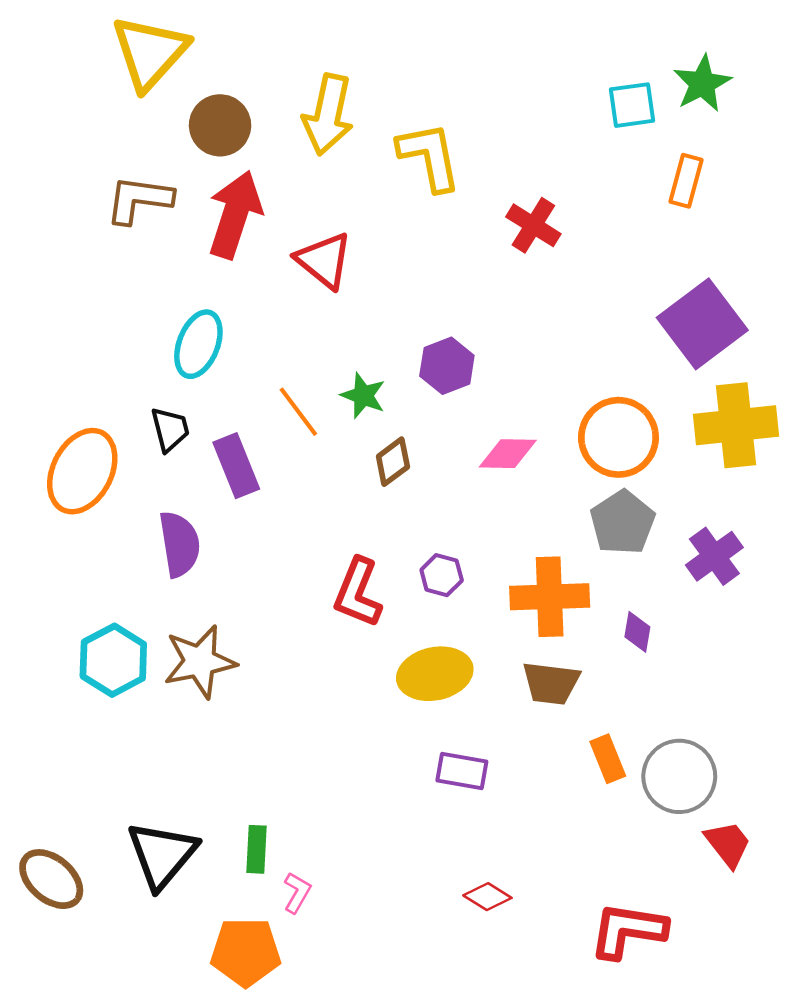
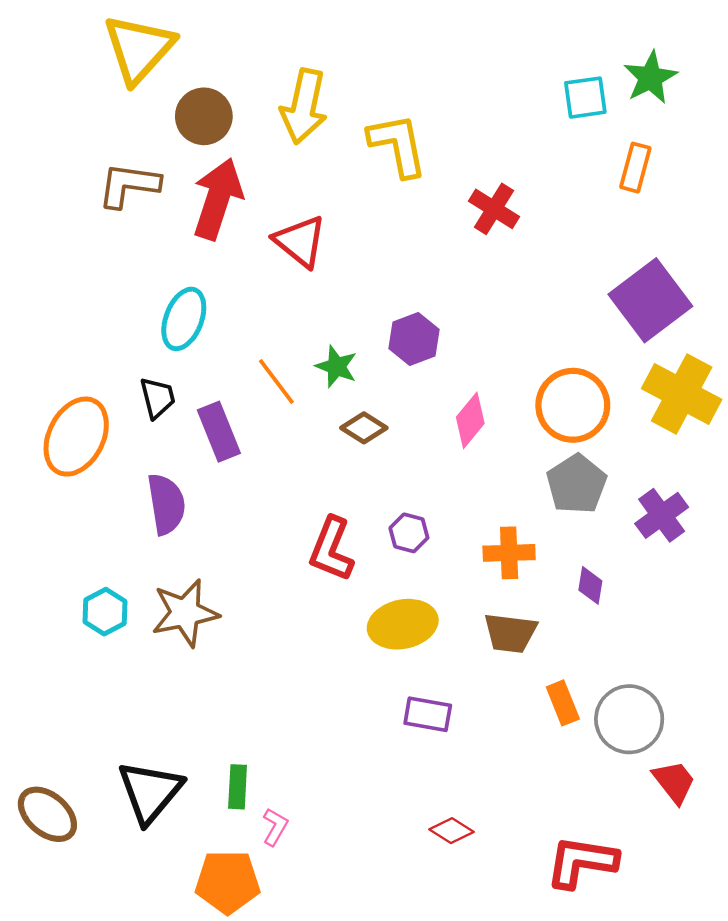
yellow cross: (736, 425) -> (682, 394), turned 34
pink diamond: (508, 454) -> (470, 420), turned -52
brown diamond: (393, 462) -> (364, 428), turned 69
orange cross: (550, 597) -> (509, 553), size x0.7
cyan hexagon: (113, 660) -> (105, 612), size x0.7

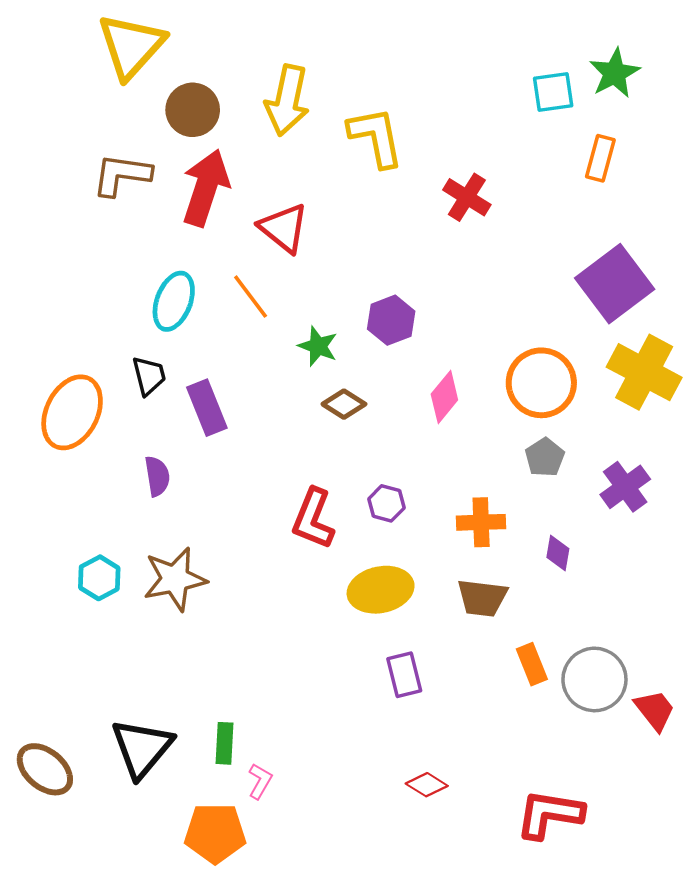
orange line: (276, 382) -> (251, 297), moved
gray pentagon: (577, 484) -> (545, 457), size x0.7
purple semicircle: (166, 504) -> (157, 476), size x0.7
purple rectangle: (428, 714) -> (404, 675), turned 66
red trapezoid: (674, 782) -> (655, 710), moved

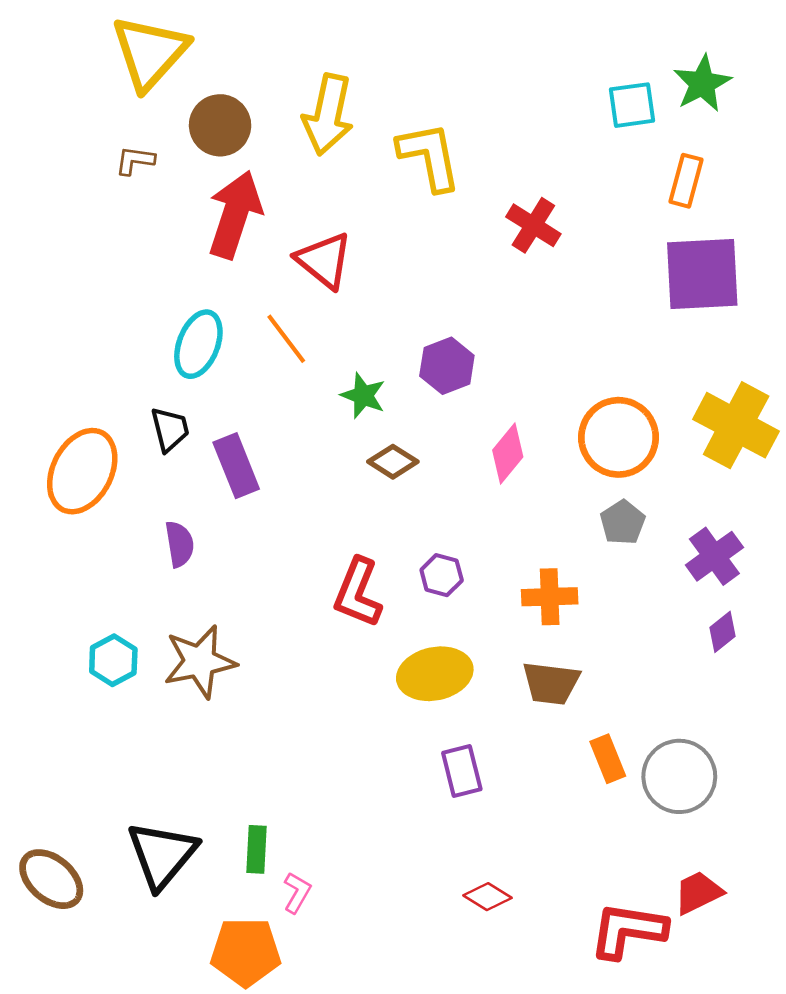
brown L-shape: (122, 175) -> (135, 160), moved, size x0.6
purple square: (615, 284) -> (702, 274), moved, turned 34
purple diamond: (558, 553) -> (723, 632), moved, turned 42
red trapezoid: (655, 710) -> (698, 893), moved, turned -78

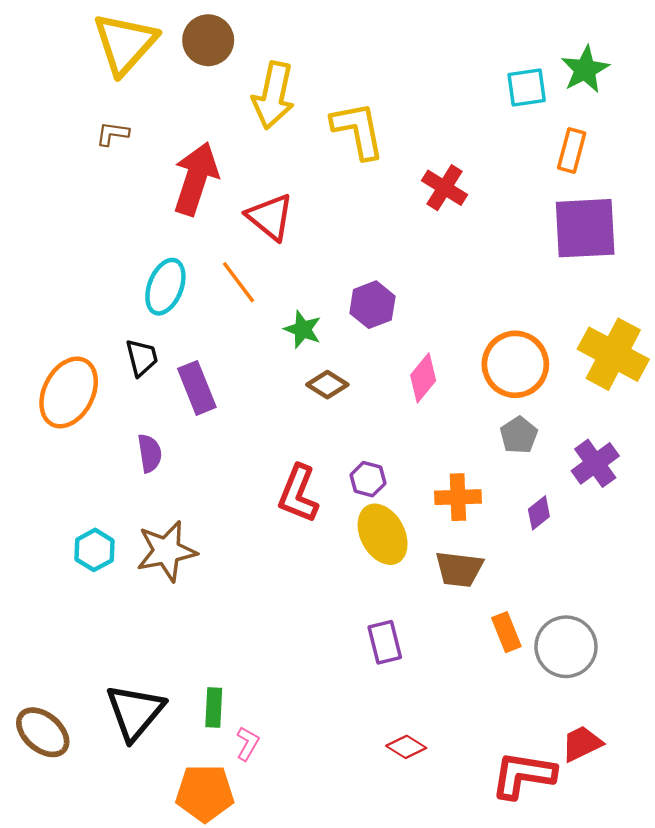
brown circle: (220, 125) -> (208, 40), moved
purple diamond: (723, 632) -> (539, 513), moved
yellow ellipse: (435, 674) -> (383, 534), moved, turned 74

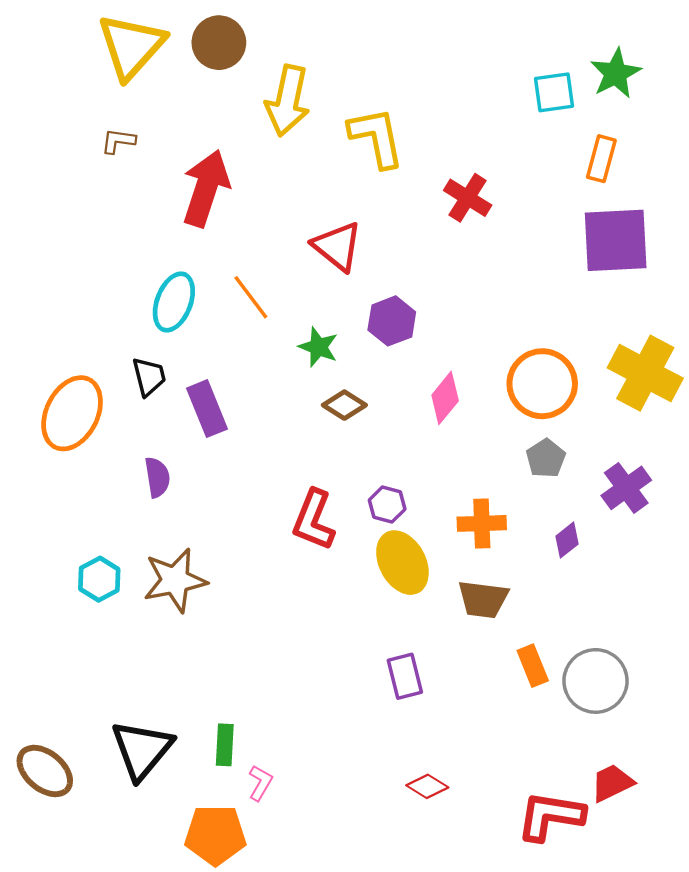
red triangle: (270, 217) -> (337, 246), moved

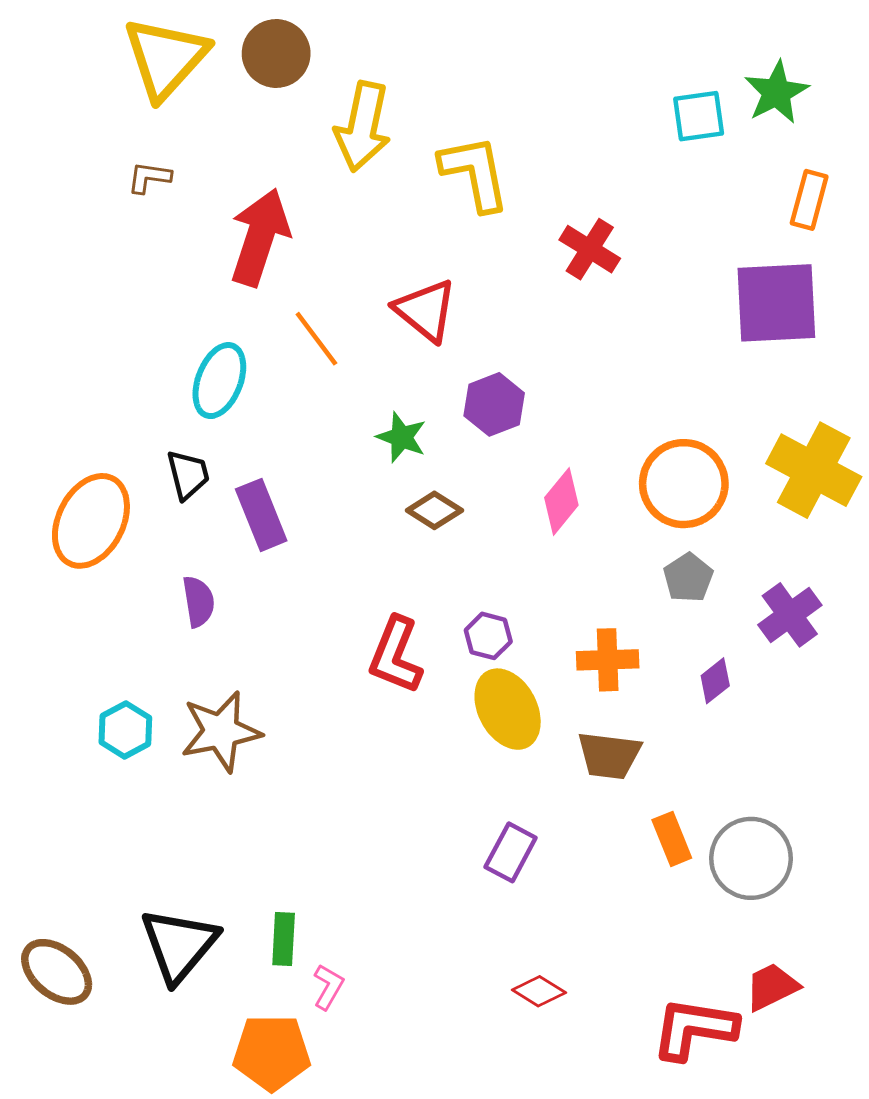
orange rectangle: (601, 159) -> (809, 200), moved
orange line: (251, 297) -> (316, 339), moved
purple rectangle: (405, 676) -> (511, 852), turned 42

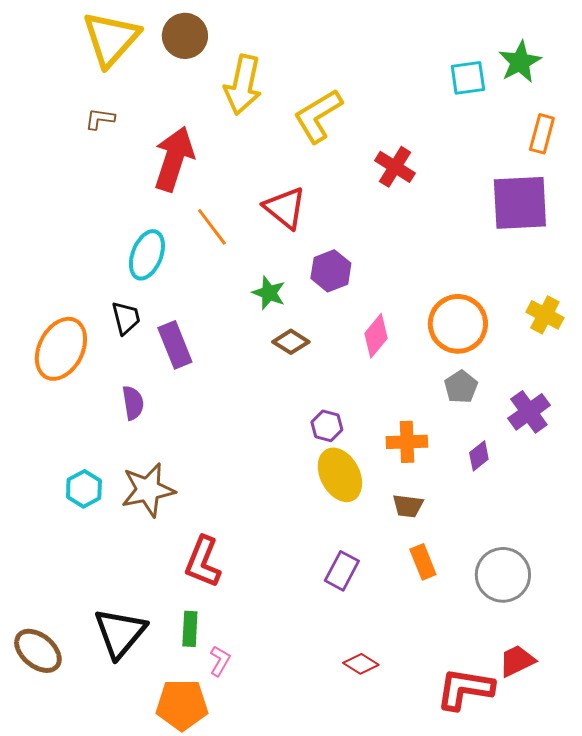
yellow L-shape: (475, 173) -> (318, 116), turned -110
yellow cross: (814, 470) -> (545, 315), size x0.6
red L-shape: (396, 655) -> (203, 562), moved
brown trapezoid: (609, 755) -> (408, 506), size x0.7
orange rectangle: (672, 839) -> (423, 562), moved

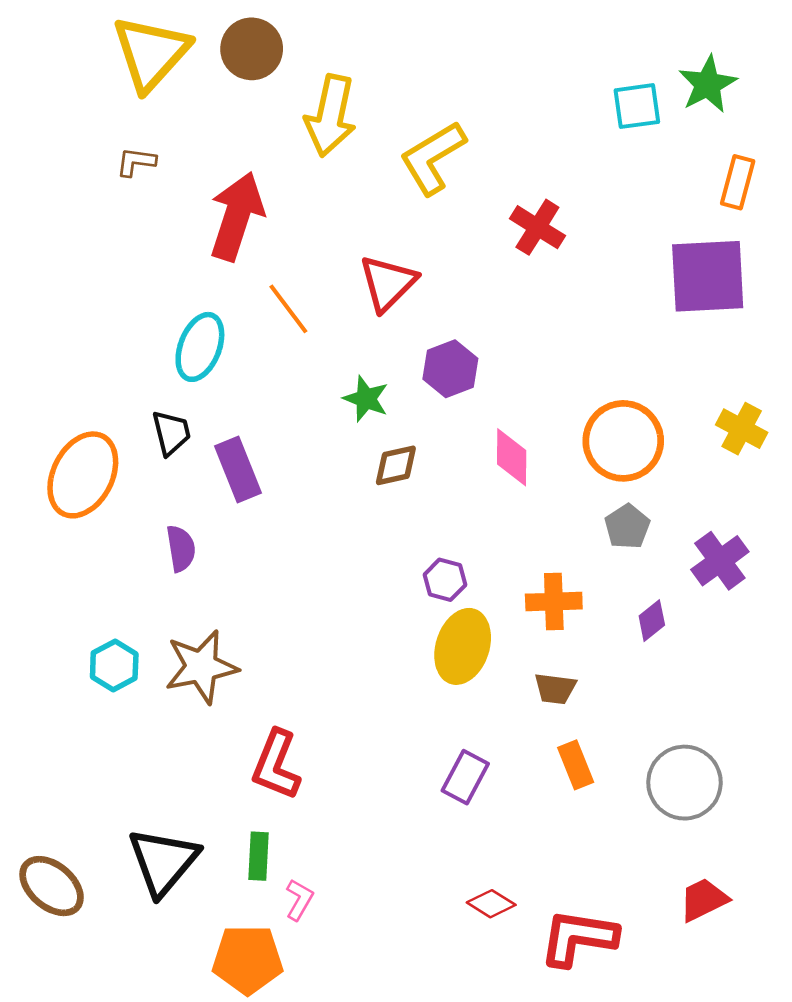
red triangle: (285, 208) -> (388, 283), turned 36
pink diamond: (376, 336) -> (512, 457), turned -39
brown diamond: (291, 342) -> (396, 465), turned -45
yellow ellipse: (340, 475) -> (463, 646), turned 46
red L-shape: (465, 689) -> (578, 938), moved

